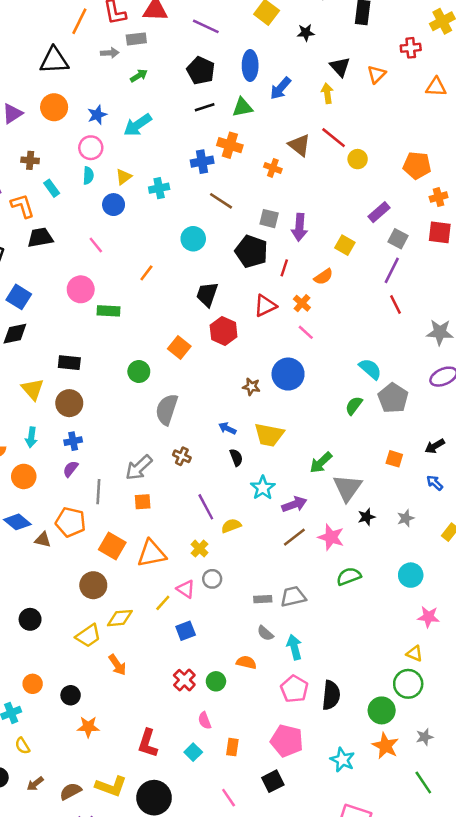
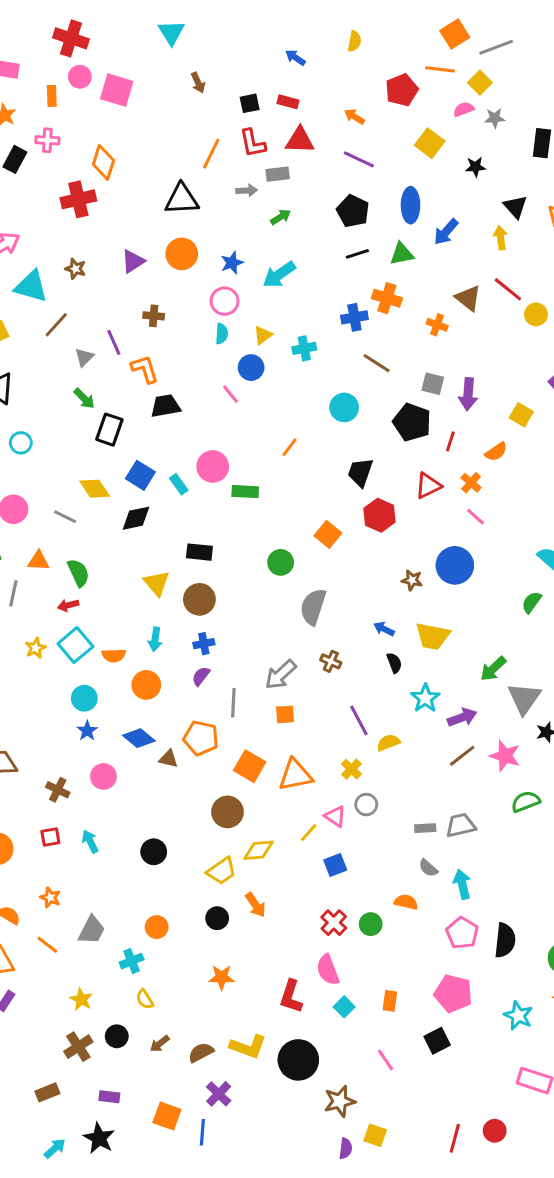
cyan rectangle: (52, 188) -> (179, 484), moved
pink line: (96, 245) -> (230, 394), moved
black circle: (71, 695) -> (217, 918), moved
pink semicircle: (205, 721) -> (328, 970), moved, size x1.5

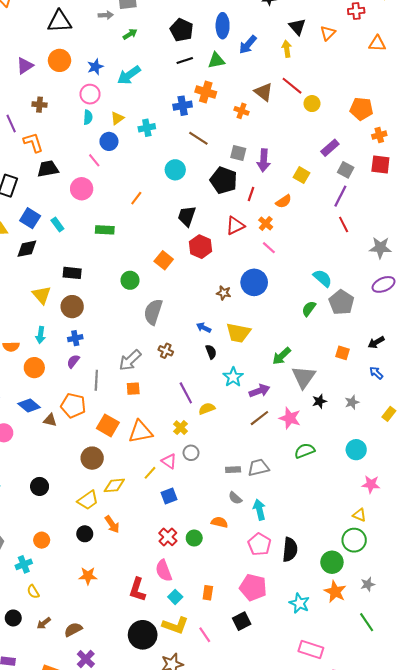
pink circle: (213, 466) -> (82, 189), moved
yellow L-shape: (248, 1047) -> (175, 625), moved

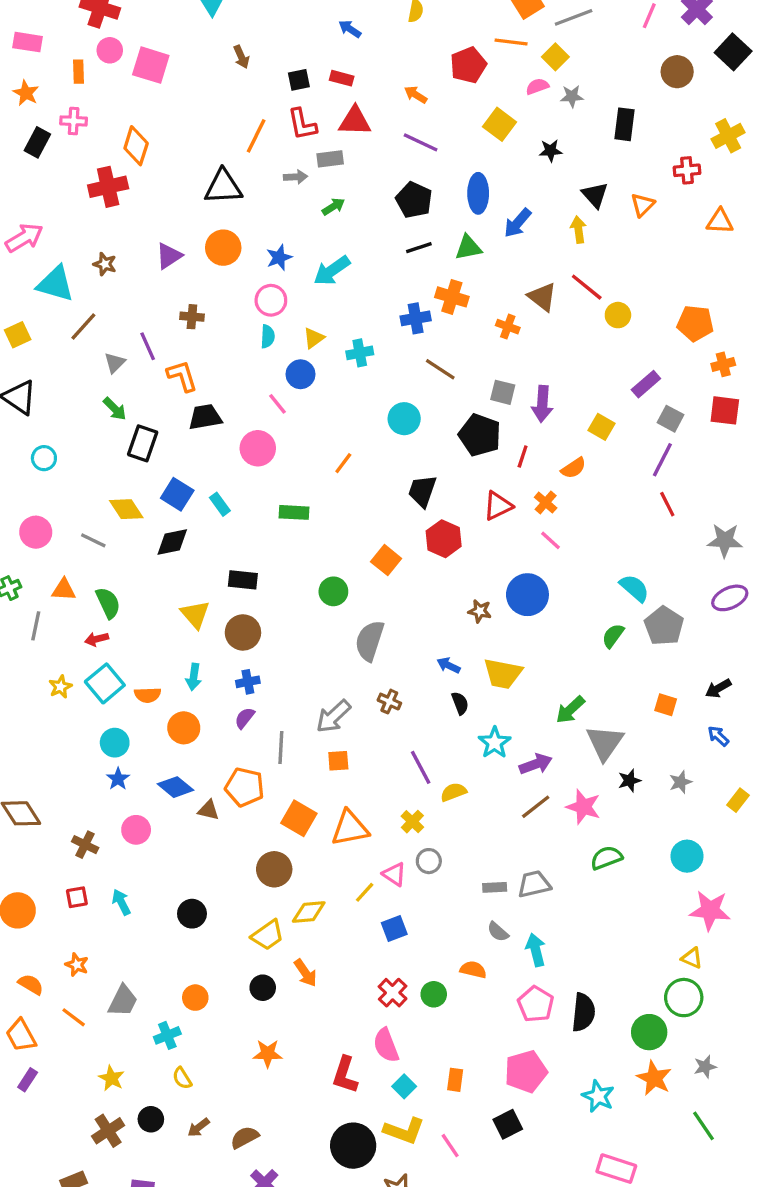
pink star: (371, 484) -> (710, 910), size x1.4
pink pentagon: (253, 587) -> (526, 1072), turned -30

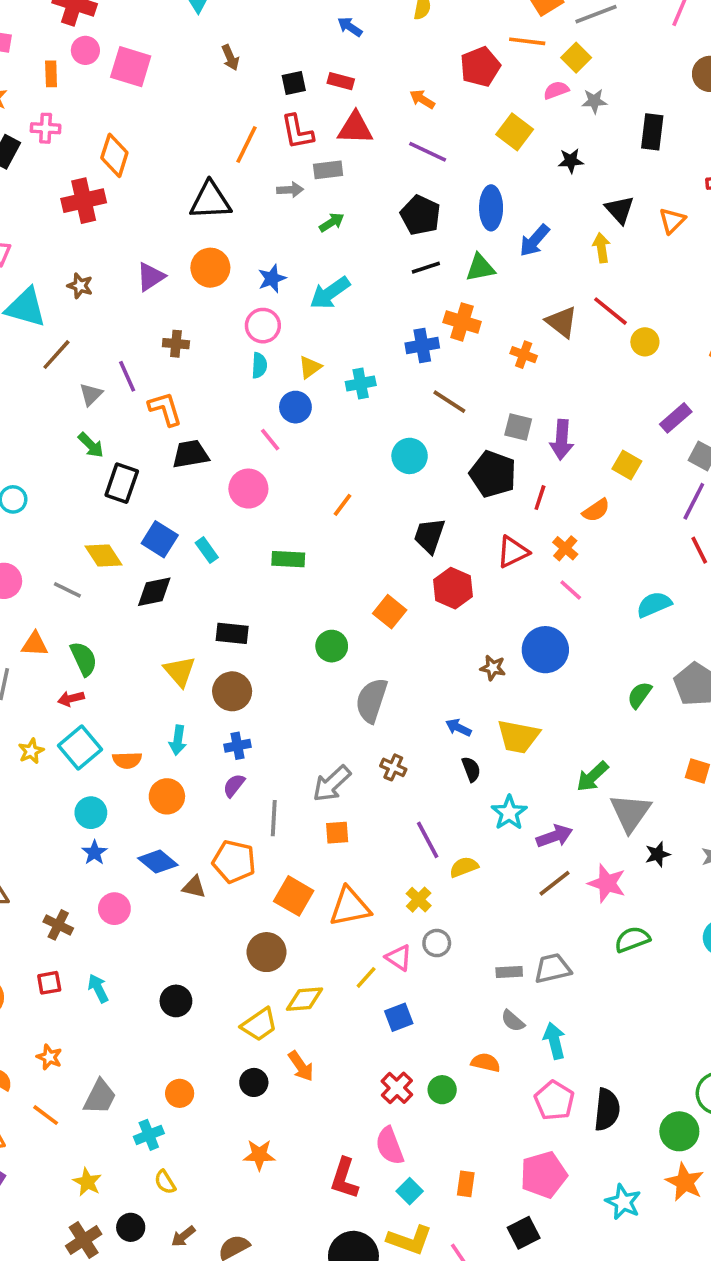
cyan semicircle: (634, 588) -> (654, 604), moved, turned -64

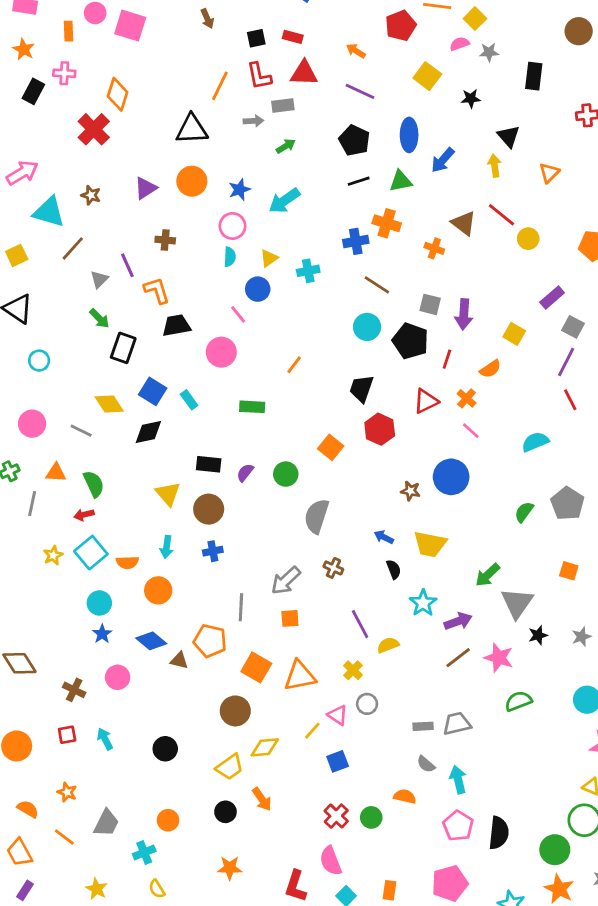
red cross: (84, 201) -> (94, 129), turned -32
orange triangle: (672, 221) -> (549, 173), moved
cyan circle: (410, 456) -> (367, 327), moved
purple semicircle: (234, 785) -> (245, 473), moved

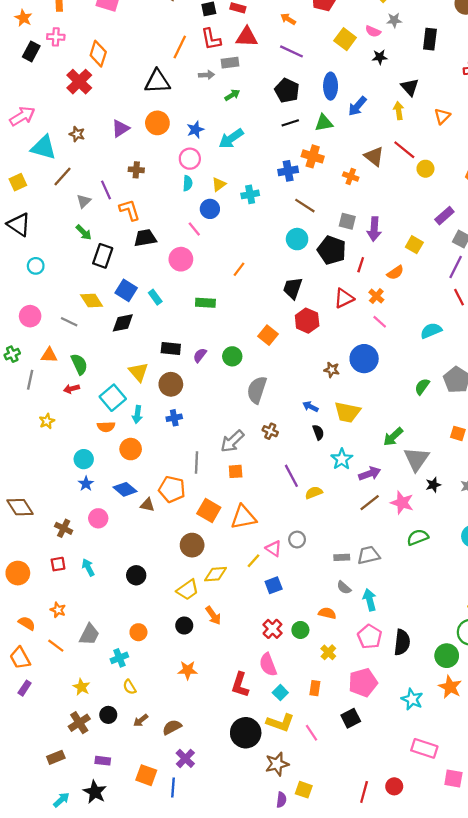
pink semicircle: (460, 44) -> (373, 31), moved, turned -136
cyan square: (91, 553) -> (113, 398), moved
yellow cross: (353, 670) -> (328, 652), moved

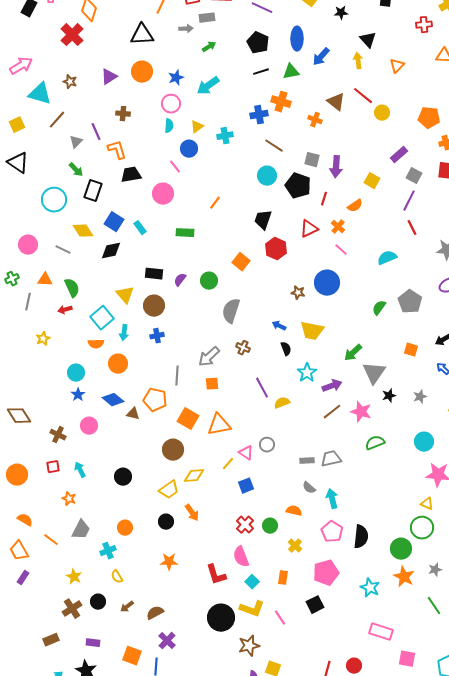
cyan circle: (36, 266) -> (54, 200), moved, size x1.6
orange star: (58, 610) -> (69, 499), moved
red L-shape: (240, 685) -> (216, 575), turned -35

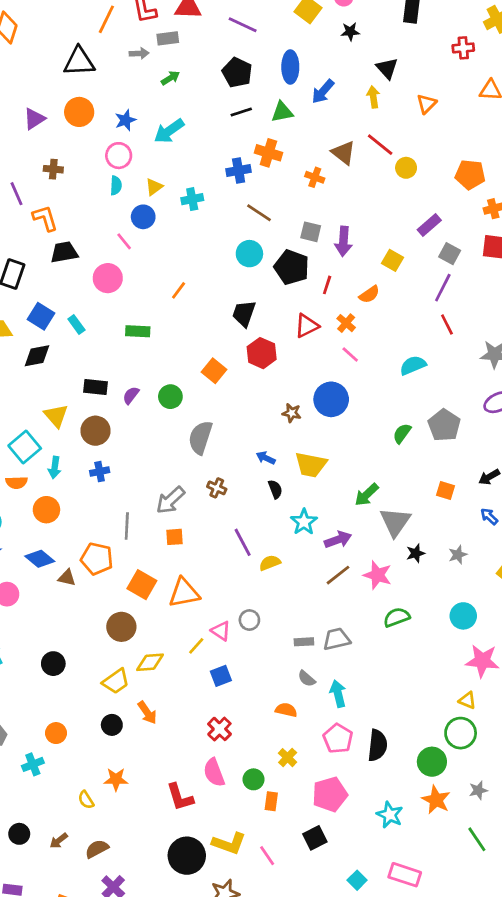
green circle: (270, 526) -> (254, 779), moved
yellow semicircle: (117, 577) -> (86, 800), moved
cyan square: (252, 582) -> (357, 880), moved

